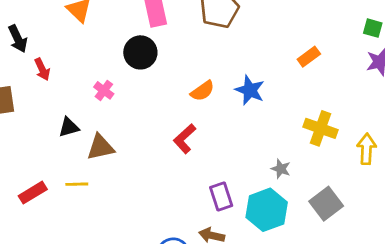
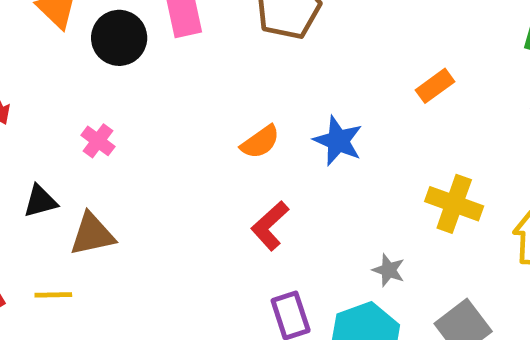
black circle: (140, 52) -> (119, 38), moved
red L-shape: (185, 139) -> (270, 226), moved

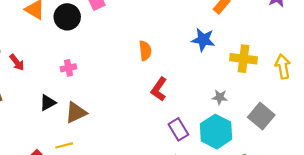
pink cross: (98, 141) -> (68, 68), turned -35
blue star: (338, 141) -> (203, 40), moved
orange semicircle: (260, 142) -> (145, 51), turned -48

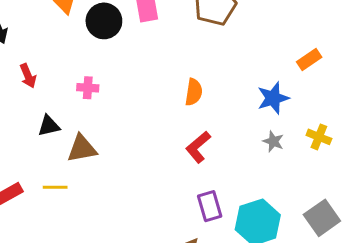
blue star: (203, 40) -> (273, 98), turned 30
yellow cross: (244, 59) -> (319, 137), size x0.7
red arrow: (17, 62) -> (28, 76), moved
gray star: (220, 97) -> (273, 141), moved

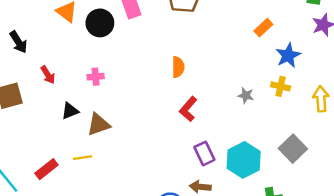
blue star: (273, 98) -> (288, 55), moved

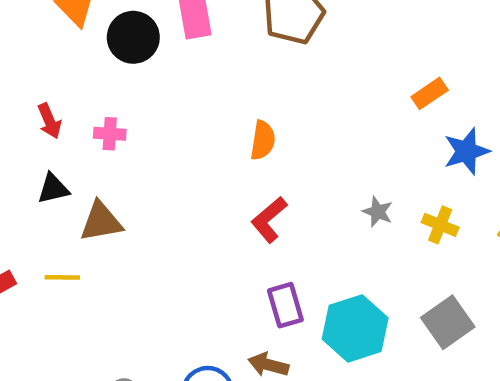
red arrow: (48, 75) -> (49, 121), moved
yellow cross: (281, 86) -> (440, 225), moved

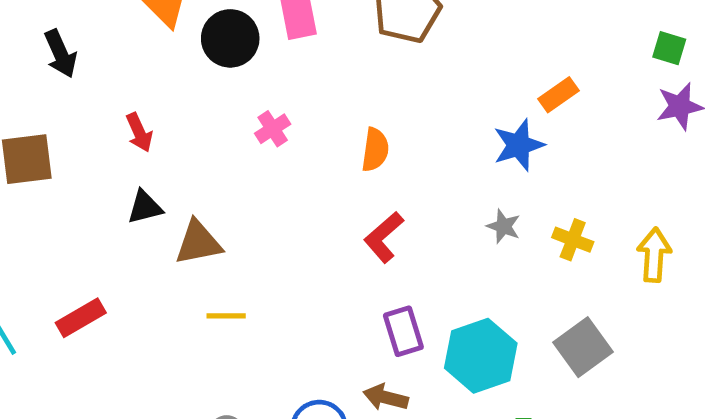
pink cross: (110, 134) -> (273, 129), moved, turned -36
blue star: (466, 151) -> (519, 145), moved
yellow line: (62, 277) -> (226, 316), moved

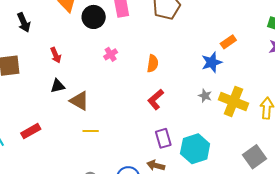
yellow cross: (573, 240) -> (233, 101), size x1.8
brown triangle: (198, 243) -> (79, 101), turned 40
gray square: (583, 347) -> (255, 157), moved

